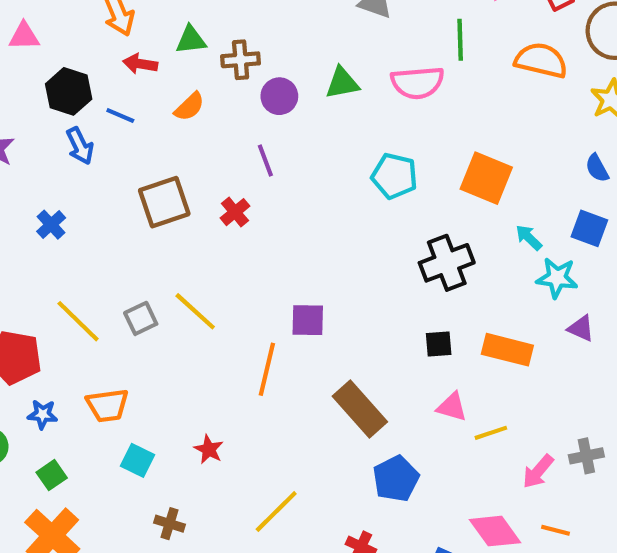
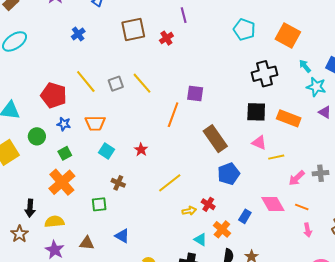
black square: (439, 344) -> (256, 112), size x1.5

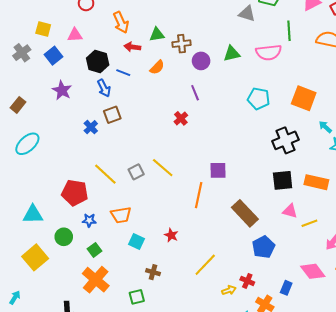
brown square: (133, 29) -> (112, 115), moved, size x0.7

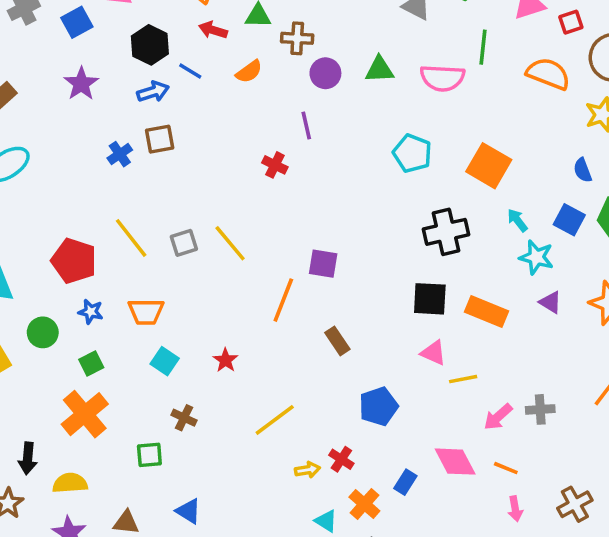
blue arrow: (104, 88) -> (153, 92), turned -90
red cross: (181, 118) -> (275, 165), turned -32
brown rectangle: (245, 213) -> (337, 341), moved, size x0.6

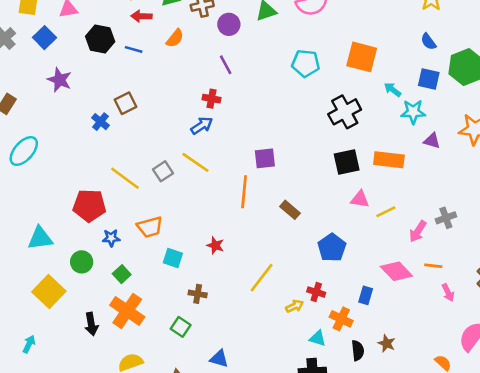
blue arrow: (153, 92) -> (202, 126), moved
green square: (149, 455) -> (181, 327), turned -36
black arrow: (28, 458) -> (91, 324), moved

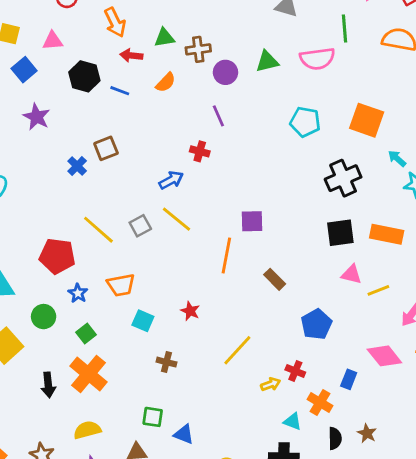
blue arrow: (202, 126) -> (171, 180), moved
blue star: (111, 238) -> (78, 293), turned 30
green square: (181, 327) -> (153, 417), moved, turned -30

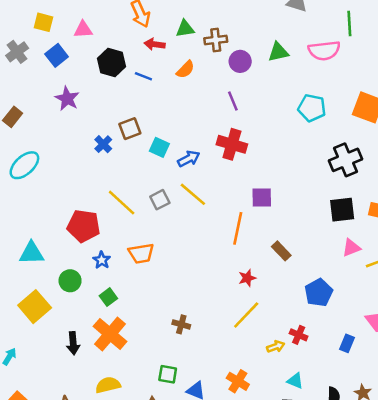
red cross: (200, 151) -> (232, 144), moved, size x1.6
pink triangle: (351, 274) -> (351, 248), turned -36
red star: (190, 311) -> (247, 278), moved, turned 30
cyan square: (143, 321) -> (159, 147), moved
orange cross: (320, 402) -> (238, 381), moved

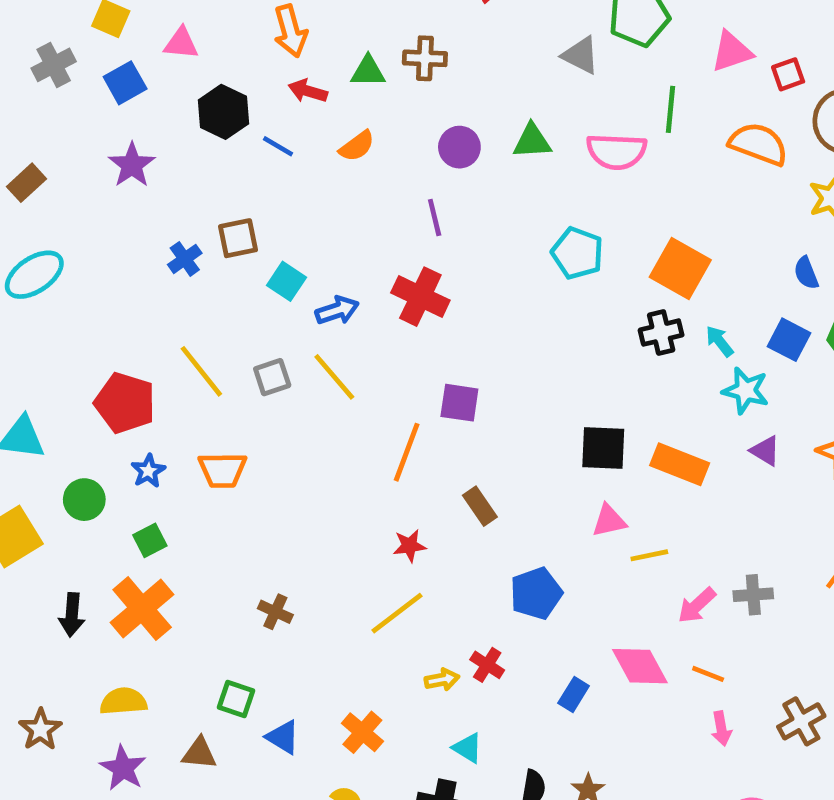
brown cross: (216, 40) -> (425, 58), moved
black cross: (345, 160) -> (661, 333), moved, size x0.7

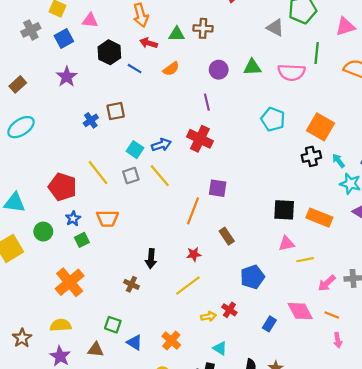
cyan square: (286, 281) -> (135, 150), moved
green square: (150, 540) -> (82, 240), moved
black arrow: (72, 615) -> (151, 259), moved

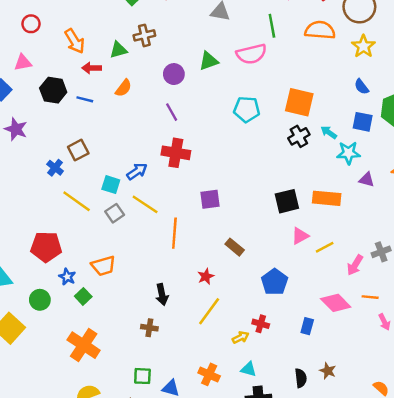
yellow line: (98, 173) -> (77, 201), moved
orange line: (193, 211) -> (174, 233), moved
cyan triangle: (220, 348) -> (248, 369), moved

